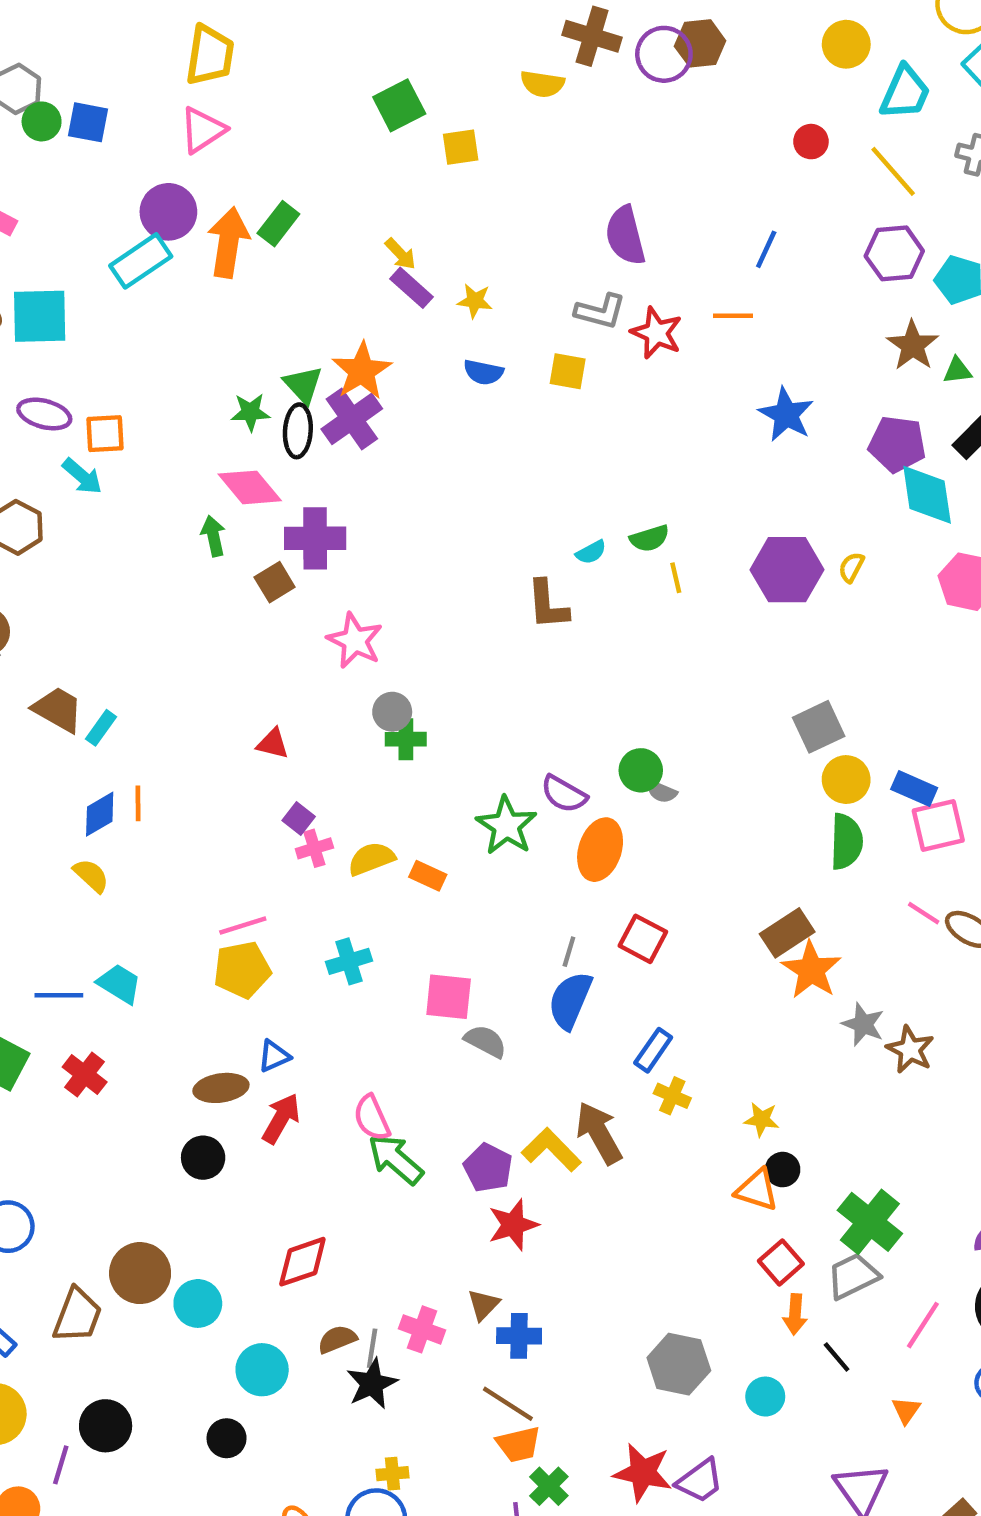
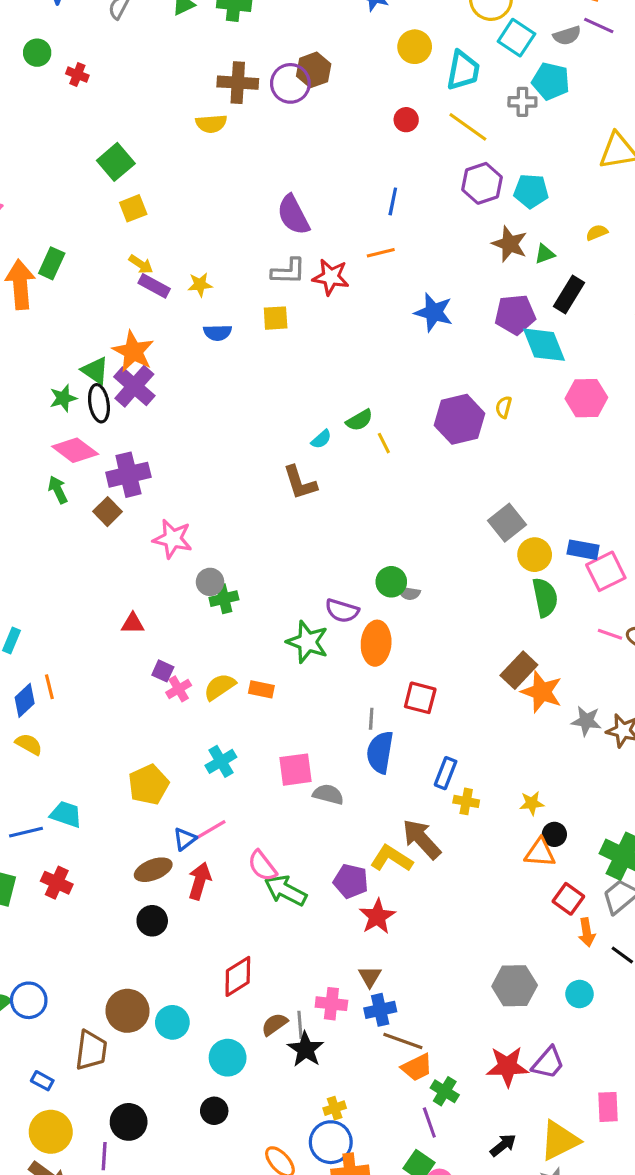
yellow square: (461, 147) -> (133, 208), moved
pink line: (243, 926) -> (210, 830), moved
blue cross: (519, 1336) -> (380, 1010), moved

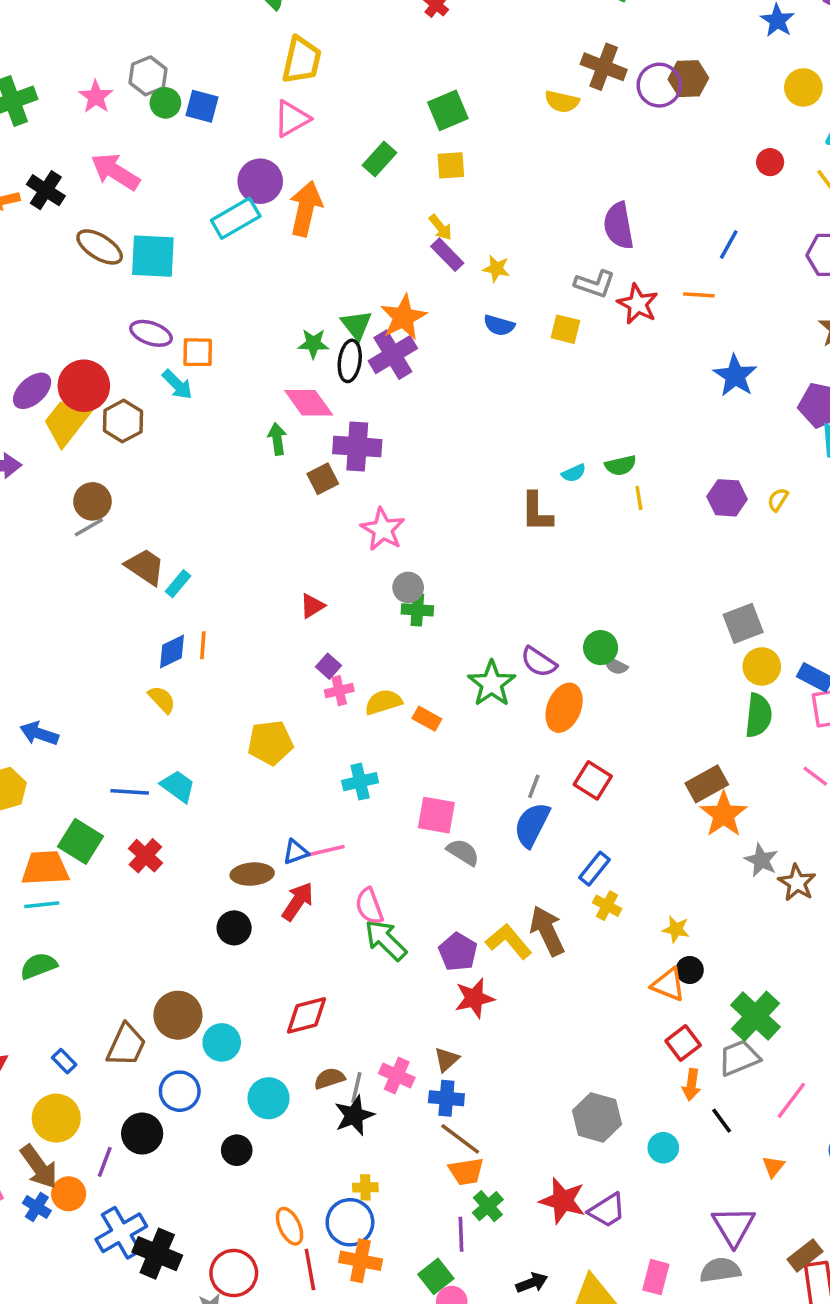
green rectangle: (52, 263) -> (380, 159), moved
purple hexagon: (459, 419) -> (727, 498), size x0.7
red triangle: (133, 623) -> (312, 606), turned -50
yellow pentagon: (148, 785) -> (270, 743), moved
blue circle: (29, 1000) -> (180, 1091), moved

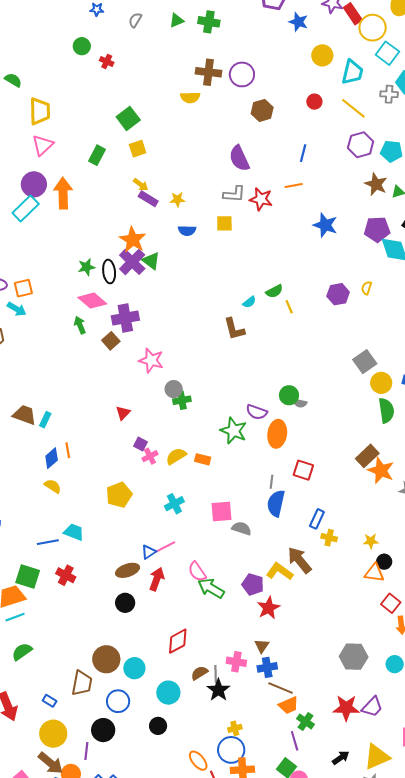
brown hexagon: (688, 79) -> (262, 110), moved
green triangle: (356, 325) -> (151, 261), moved

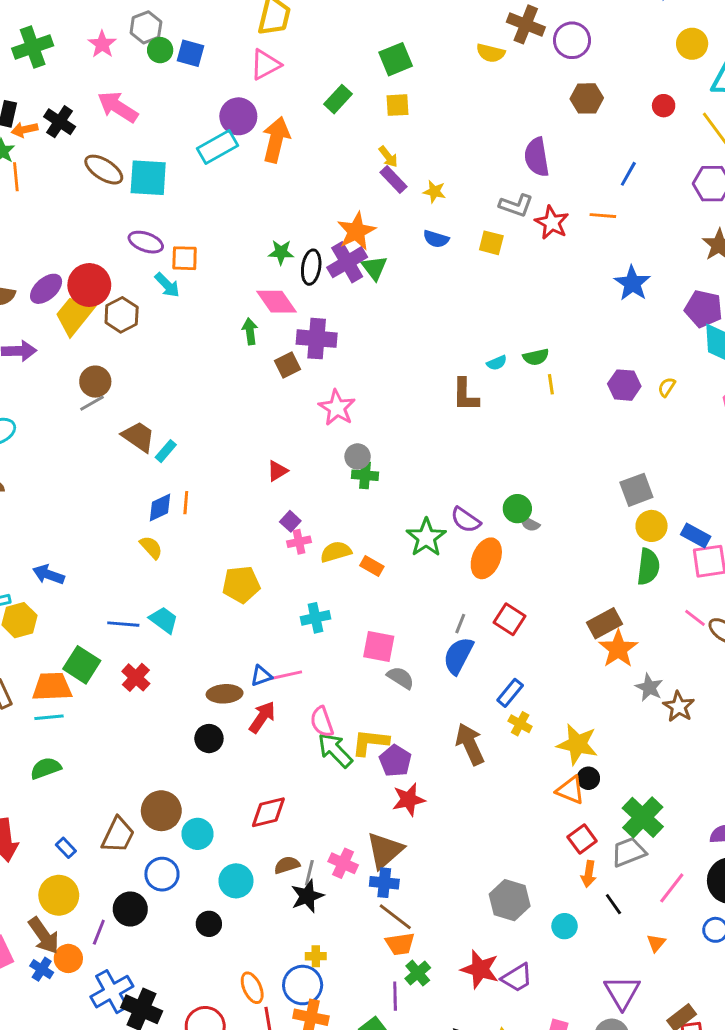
yellow star: (371, 541) -> (577, 744), size x1.8
yellow L-shape: (280, 571) -> (370, 742), moved, turned -44
brown triangle: (262, 646) -> (385, 850), size x1.8

